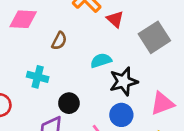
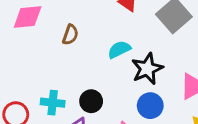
cyan cross: (38, 77) -> (53, 103), moved

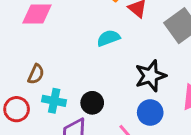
brown semicircle: (70, 35) -> (36, 74), moved
cyan semicircle: (119, 49) -> (108, 38), moved

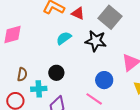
black star: (151, 76) -> (96, 41), moved, turned -30
black circle: (92, 103) -> (56, 73), moved

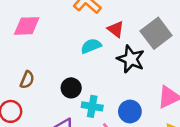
red triangle: (78, 13) -> (116, 29), moved
cyan cross: (39, 89) -> (92, 106), moved

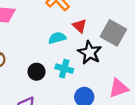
gray square: (156, 33) -> (113, 33), turned -30
cyan cross: (92, 106) -> (64, 69), moved

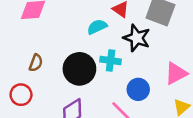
black circle: (36, 72) -> (79, 69), size x1.6

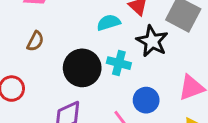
brown semicircle: (36, 63) -> (35, 41), moved

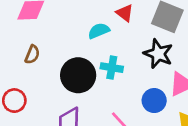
black star: (152, 41) -> (158, 54), moved
blue circle: (146, 100) -> (154, 101), moved

